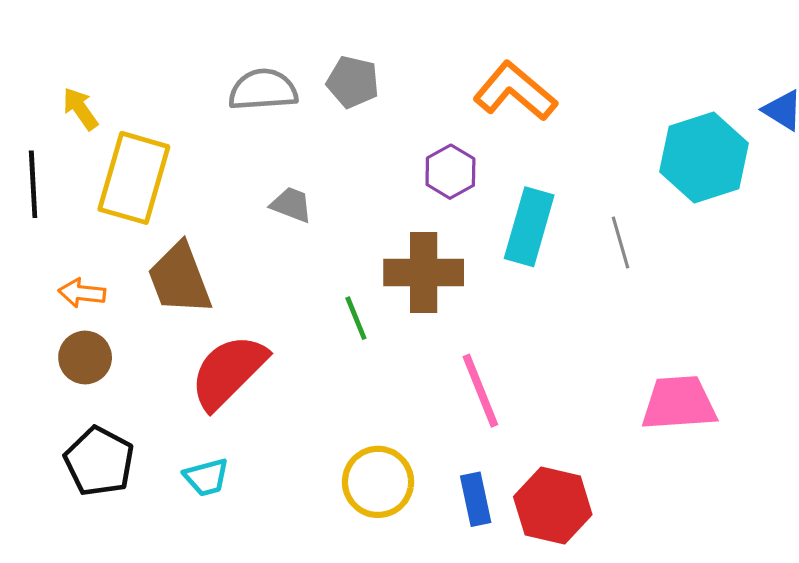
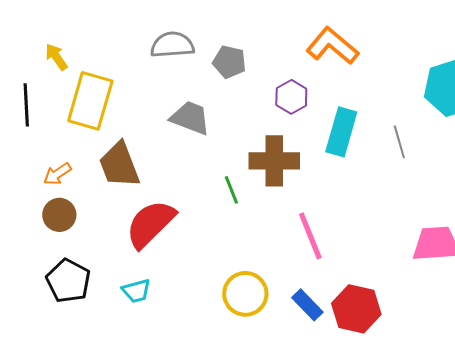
gray pentagon: (353, 82) -> (229, 62), moved
gray trapezoid: (291, 205) -> (190, 118), size x1.5
orange arrow: (82, 293) -> (57, 174), turned -40
blue rectangle: (476, 499) -> (307, 305), turned -32

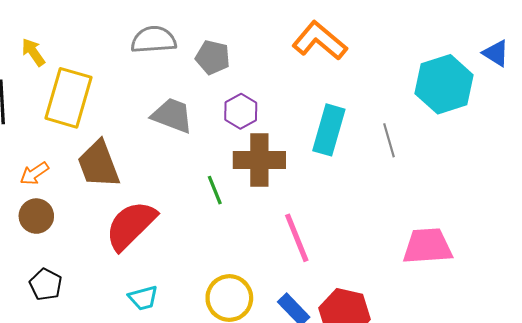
purple hexagon: (291, 97) -> (241, 111), moved
black pentagon: (68, 281) -> (46, 285), size x0.7
cyan trapezoid: (136, 291) -> (143, 298), moved

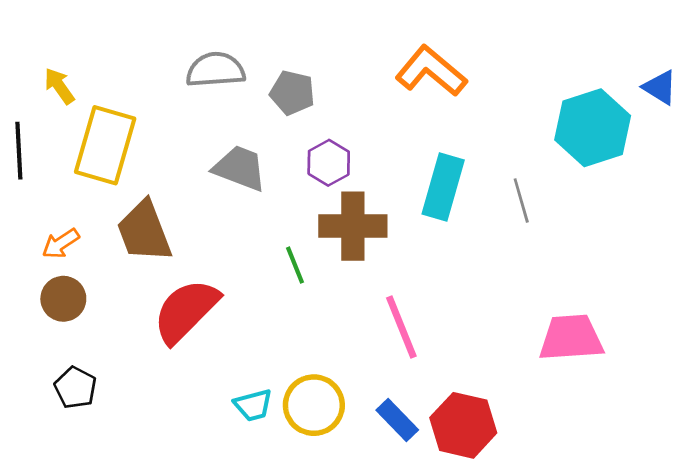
cyan trapezoid: (143, 298) -> (253, 405), moved

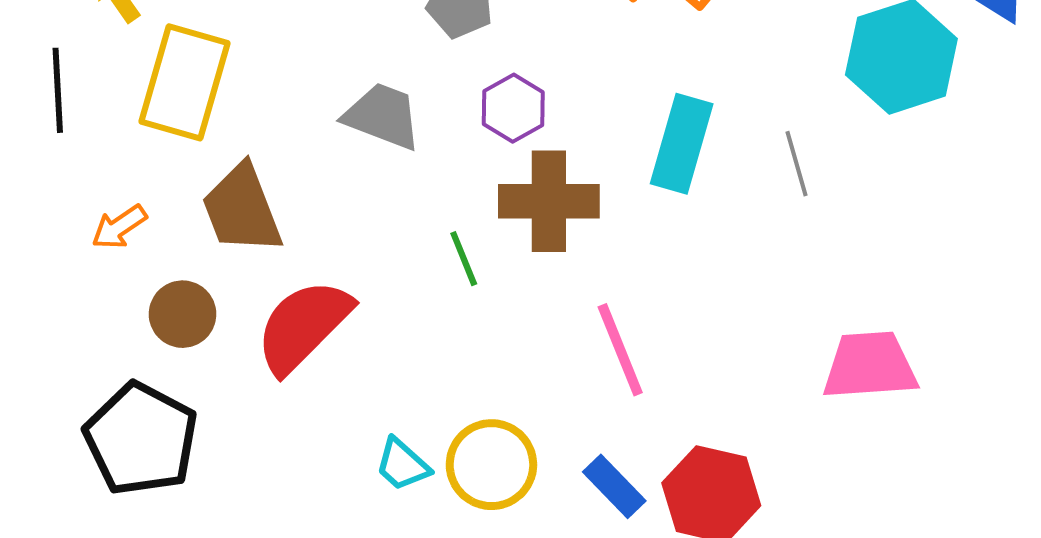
brown circle: (63, 299) -> (183, 314), moved
black pentagon: (75, 388) -> (141, 439), size x1.8
cyan trapezoid: (253, 405) -> (402, 465), turned 57

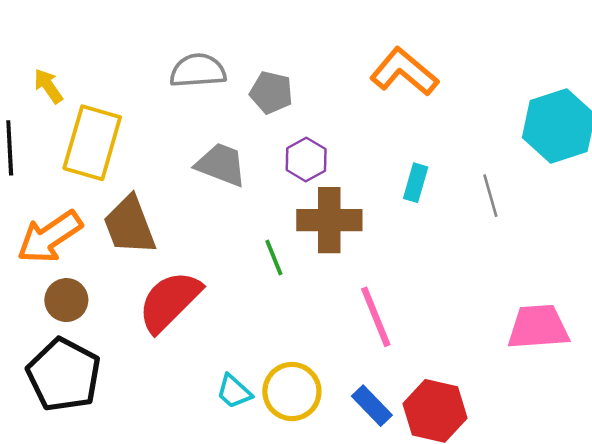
cyan rectangle: (682, 144) -> (416, 183), size x0.6
orange arrow: (119, 227) -> (50, 237), size x1.8
brown circle: (183, 314) -> (66, 300), moved

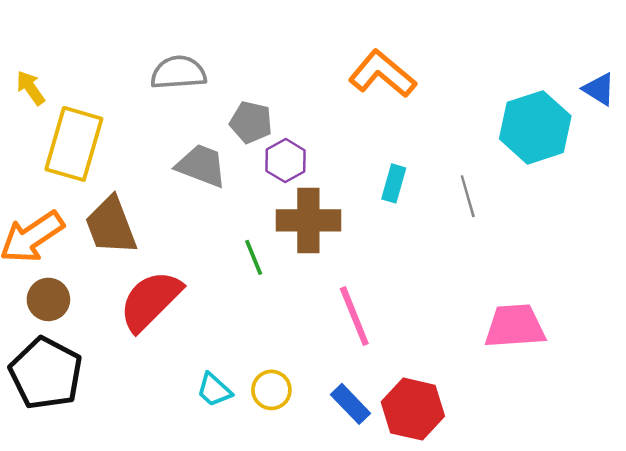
gray pentagon: (271, 93) -> (251, 122), moved
yellow circle: (292, 392) -> (271, 390), size x0.7

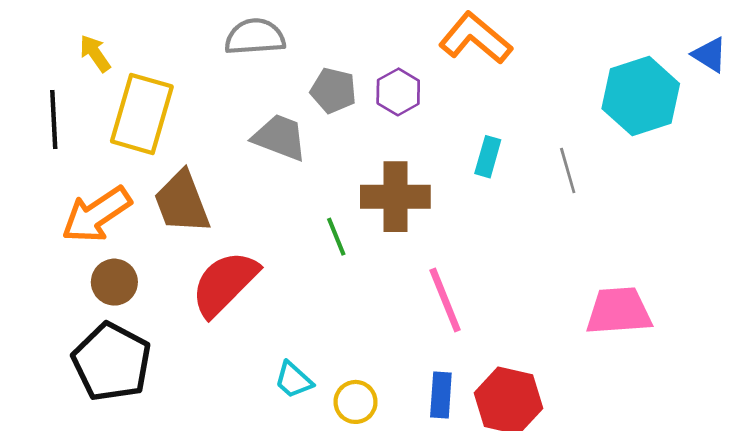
purple hexagon: (285, 161) -> (398, 92), moved
yellow circle: (271, 390) -> (356, 402), moved
blue rectangle: (350, 404) -> (441, 395), turned 48

